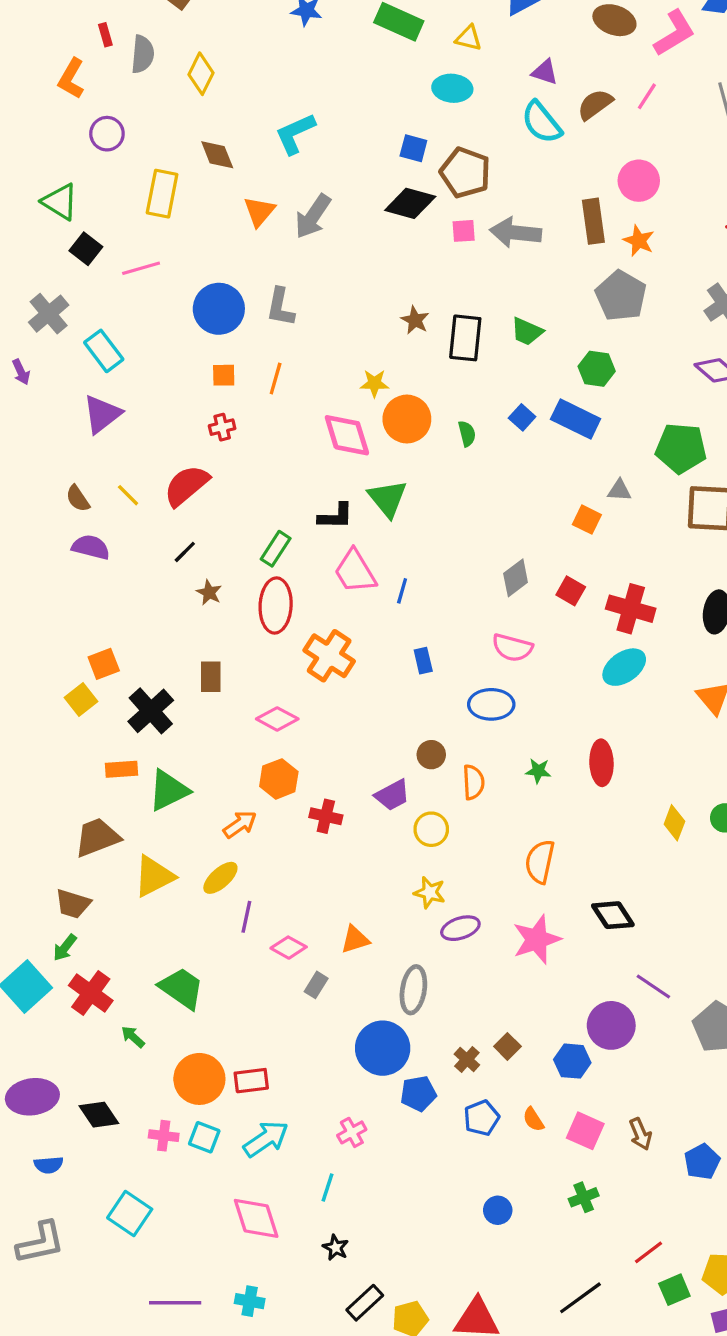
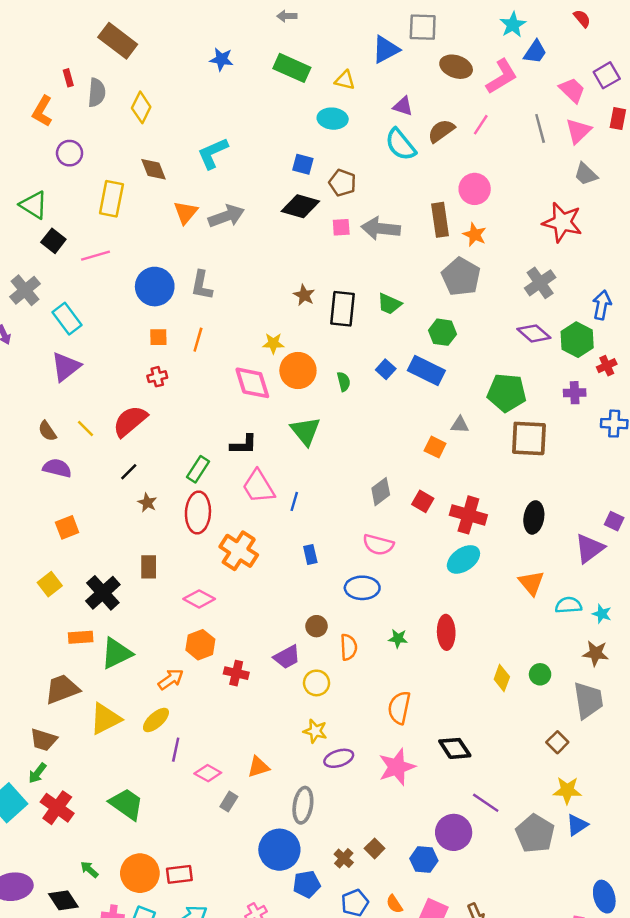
brown pentagon: (465, 173) -> (342, 183), size x0.7
gray arrow: (313, 216) -> (226, 216), turned -144
green triangle: (387, 498) -> (305, 431), moved
orange square: (104, 664) -> (67, 527), moved
green arrow: (133, 1037) -> (89, 869), moved

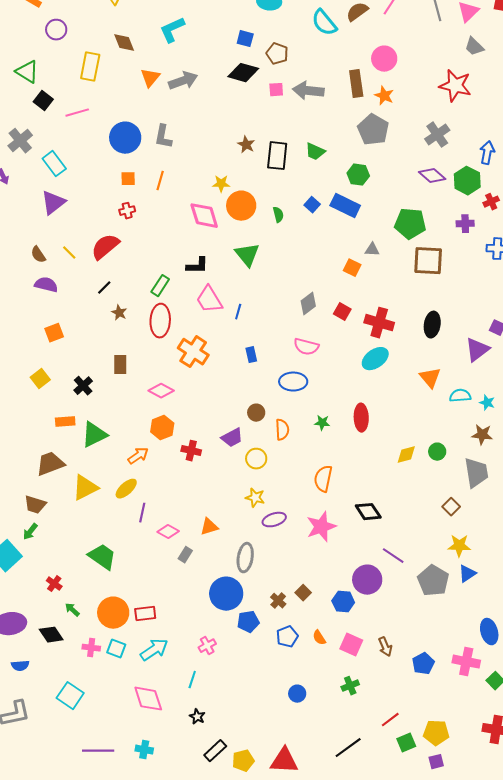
black cross: (103, 593) -> (83, 386), size x0.7
yellow diamond: (502, 678) -> (406, 455), turned 55
red cross: (57, 808) -> (54, 584), moved, size x0.6

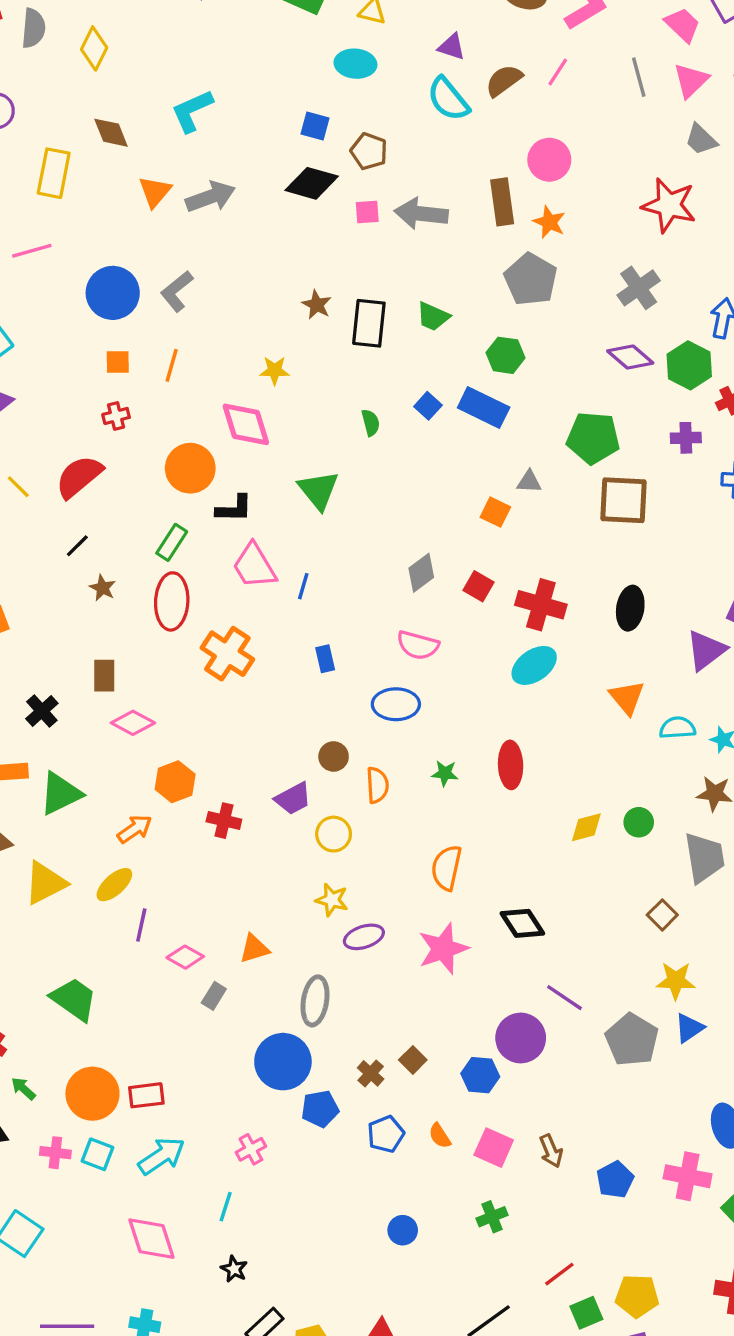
gray L-shape: (163, 137) -> (177, 291), turned 40
orange circle: (241, 206) -> (190, 468), moved
pink diamond: (161, 391) -> (133, 723), moved

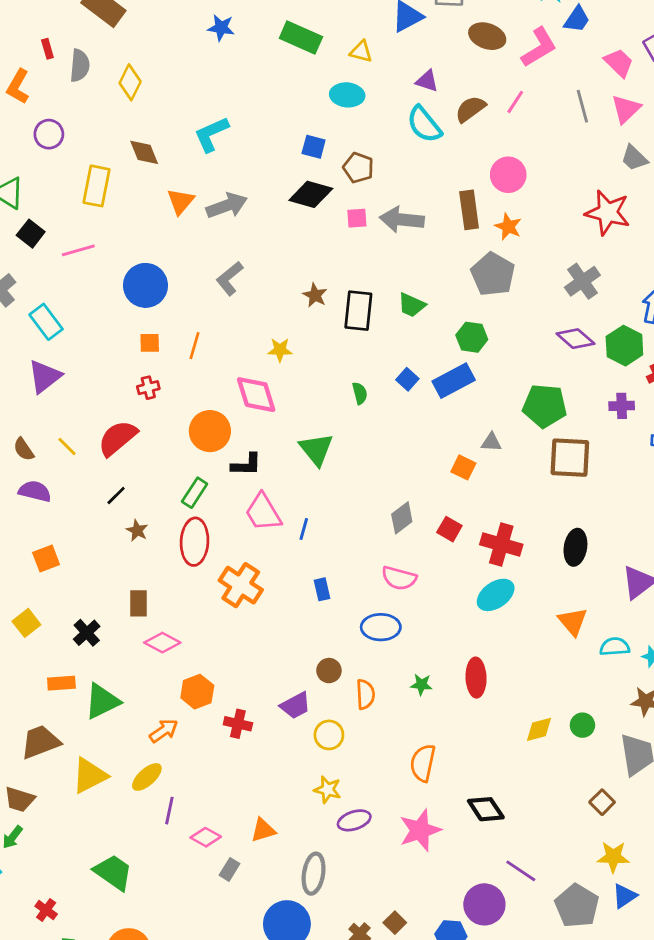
gray L-shape: (177, 291) -> (230, 278), moved
blue rectangle: (484, 408) -> (454, 381), turned -54

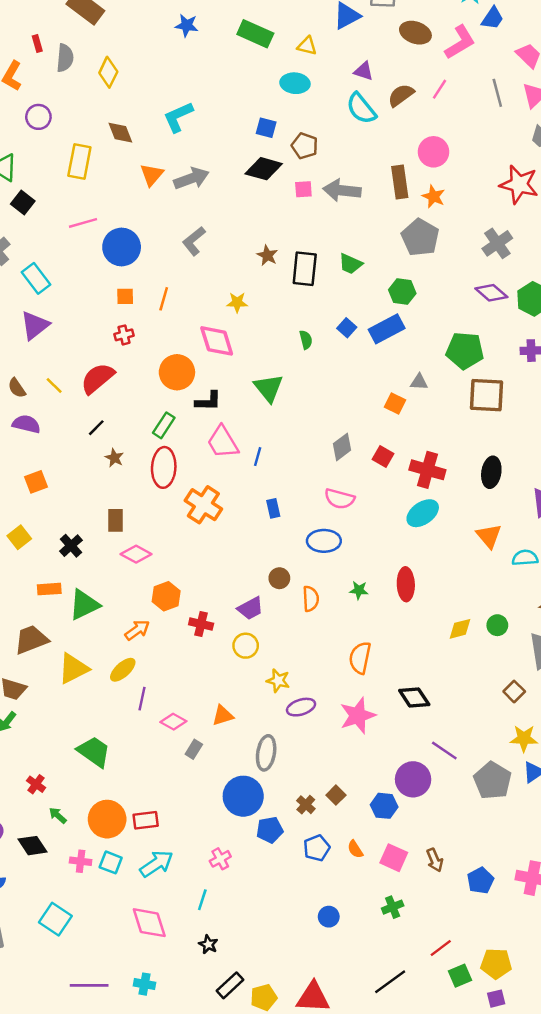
pink line: (78, 250) -> (83, 223), moved
yellow circle: (329, 735) -> (246, 646), moved

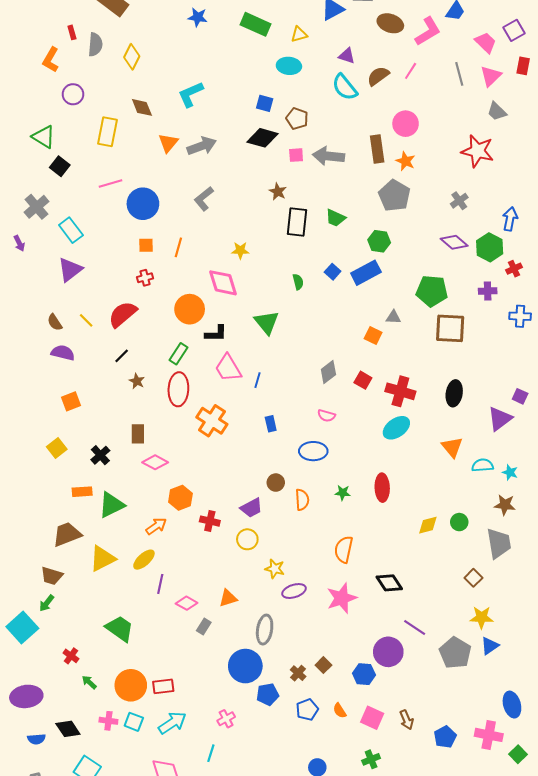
yellow triangle: (307, 46) -> (299, 34), turned -30
gray cross: (497, 243) -> (459, 201), size x0.7
brown star: (267, 255) -> (278, 192), moved
pink semicircle: (340, 499) -> (326, 416), size x0.7
black diamond: (32, 846) -> (68, 729), moved

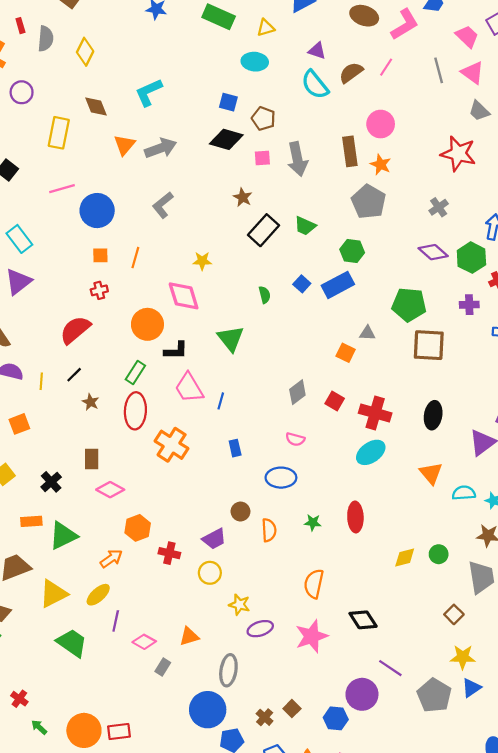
pink triangle: (491, 76) -> (473, 73), turned -40
gray arrow: (328, 156) -> (297, 159), turned -108
black rectangle: (297, 222) -> (263, 230), turned 36
yellow line: (86, 320) -> (41, 381), moved, turned 49
green trapezoid: (120, 629) -> (72, 643), moved

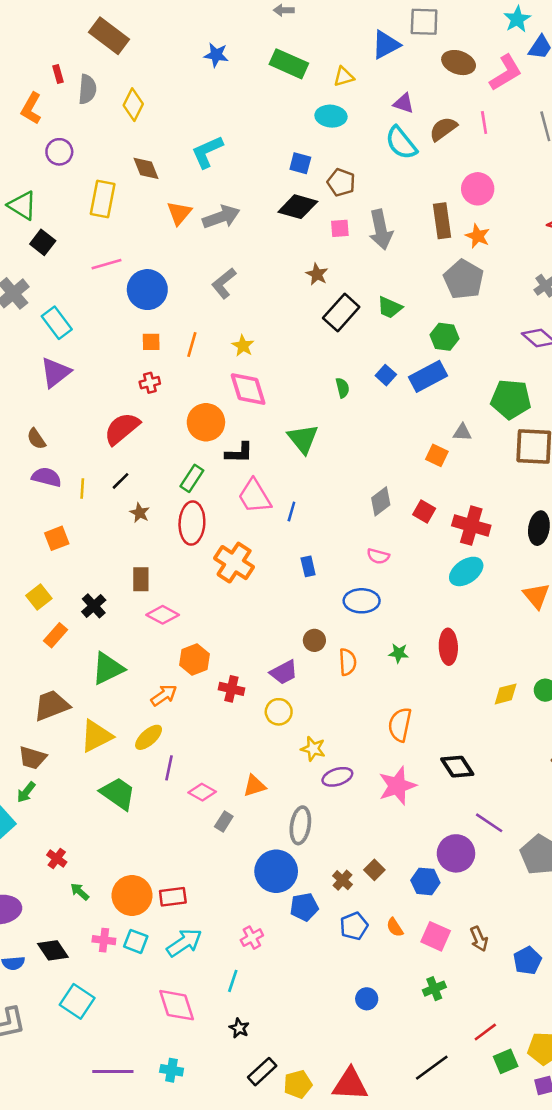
pink line: (386, 67) -> (484, 122), turned -42
yellow star: (202, 261) -> (243, 346), moved, turned 30
orange rectangle: (31, 521) -> (55, 635), moved, turned -45

